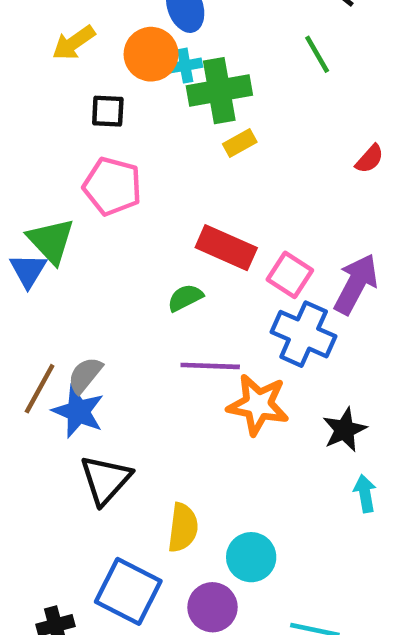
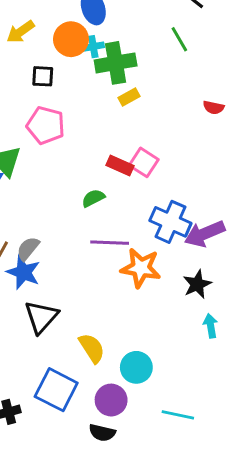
red semicircle: (370, 159) -> (214, 108), turned 60
red rectangle: (226, 248) -> (120, 165), size x0.7
pink square: (290, 275) -> (144, 162), moved
purple arrow: (356, 284) -> (205, 234), moved, turned -141
yellow semicircle: (183, 528) -> (92, 348), turned -40

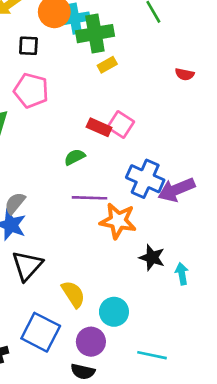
cyan cross: (93, 47) -> (75, 19), size x1.5
black star: (197, 284) -> (152, 257), moved, turned -30

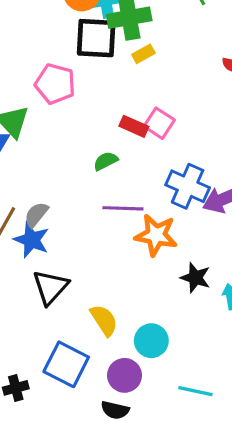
black square: (28, 46) -> (96, 38), moved, size x1.8

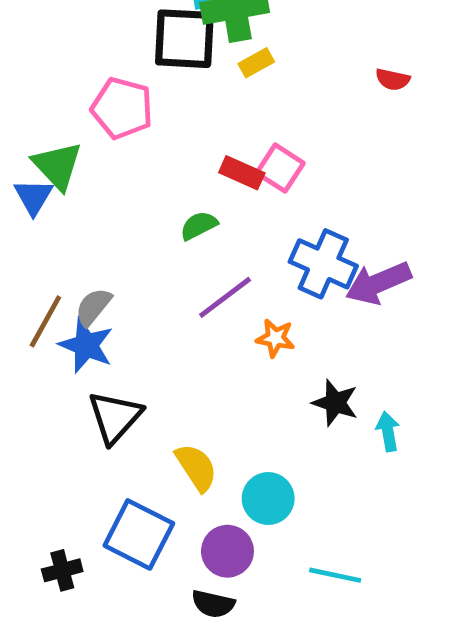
purple line: (123, 208) -> (225, 297), turned -39
orange star: (156, 235) -> (275, 338), size x0.6

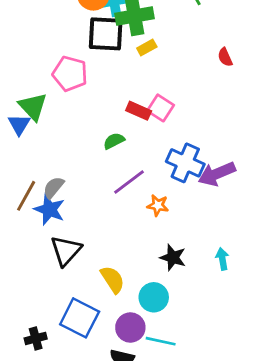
red semicircle: (393, 79) -> (225, 57), turned 54
black star: (335, 403) -> (173, 258), moved
cyan line: (335, 575) -> (161, 341), moved

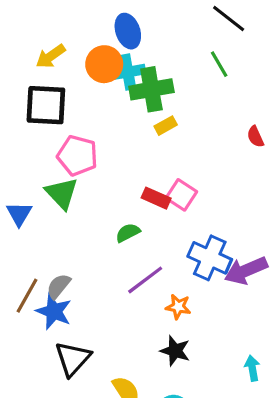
black square: (106, 34) -> (46, 105), moved
green triangle: (33, 107) -> (62, 193), moved
black star: (173, 258) -> (175, 351), moved

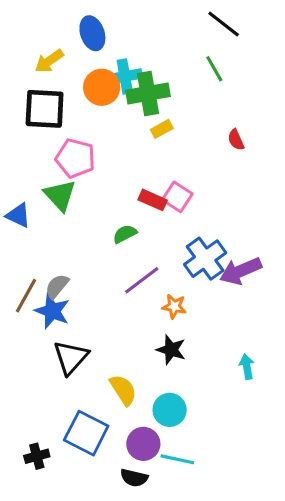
blue ellipse: (128, 31) -> (92, 33), moved
orange circle: (104, 64) -> (102, 87), moved
red semicircle: (255, 137) -> (236, 140), moved
blue triangle: (19, 214) -> (18, 215), turned -36
blue cross: (210, 258) -> (205, 259), turned 30

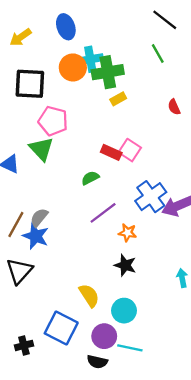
yellow arrow: (49, 61) -> (20, 37), moved
black triangle: (71, 357) -> (19, 271), moved

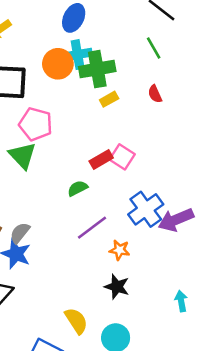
blue ellipse: (66, 27) -> (74, 18), moved, turned 45
red semicircle: (174, 107) -> (155, 94), moved
red rectangle: (111, 152) -> (101, 159), turned -54

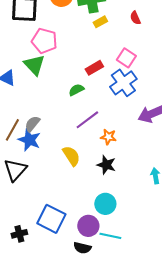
pink square: (122, 157) -> (126, 58), moved
blue cross: (146, 209) -> (123, 83), moved
yellow semicircle: (76, 321) -> (71, 156), moved

